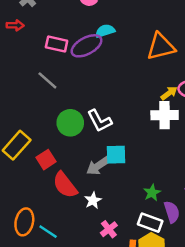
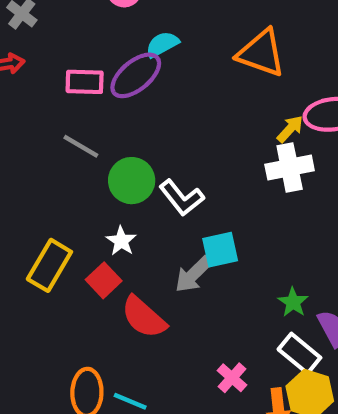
orange triangle: (161, 47) -> (261, 53), turned 44
green circle: (70, 123) -> (132, 181), moved
white star: (93, 200) -> (121, 241), moved
white rectangle: (150, 223) -> (299, 353), turned 30

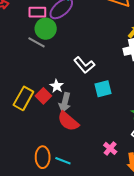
green circle: (132, 181) -> (46, 29), moved
gray arrow: (193, 274) -> (65, 102), moved, turned -30
red square: (104, 280) -> (43, 96), moved

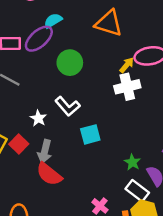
green circle: (46, 29) -> (70, 63), moved
white star: (57, 86) -> (38, 118), moved

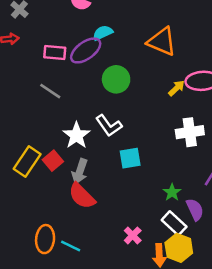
white cross: (127, 87) -> (190, 132), moved
white star: (38, 118) -> (76, 135), size x1.5

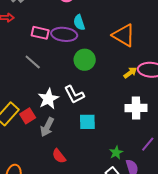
cyan semicircle: (103, 33) -> (79, 22), turned -91
purple ellipse: (86, 50) -> (64, 34), turned 35
red semicircle: (82, 196) -> (59, 156), moved, size x0.7

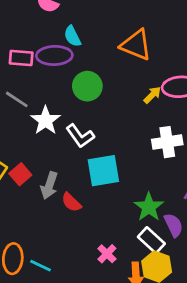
white star: (48, 99) -> (46, 120), moved
cyan square: (87, 122) -> (103, 171), size x1.4
green star: (116, 153) -> (149, 207), size x1.5
red semicircle: (59, 156) -> (71, 202), moved

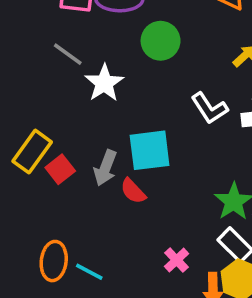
white L-shape: (80, 136) -> (209, 108), moved
cyan square: (103, 171) -> (150, 150), moved
red square: (20, 174) -> (60, 169), moved

